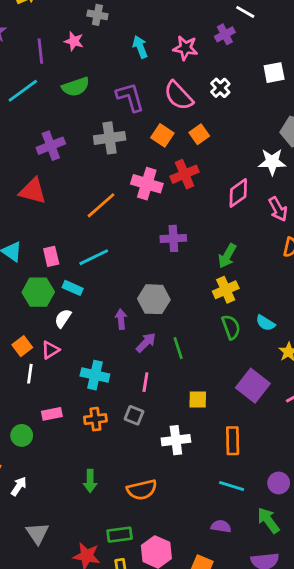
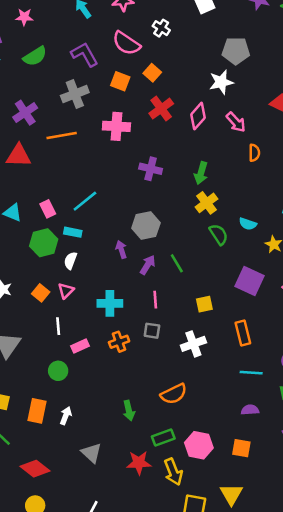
red cross: (185, 174) -> (161, 109), moved
orange line: (101, 205) -> (62, 135), moved, turned 44
purple cross: (173, 238) -> (151, 169), turned 30
white line: (30, 374) -> (58, 326), moved
green arrow: (90, 481) -> (129, 411), moved

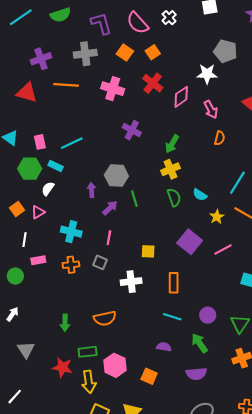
red cross: (161, 109) -> (153, 83), turned -30
green line: (177, 263) -> (134, 199), moved

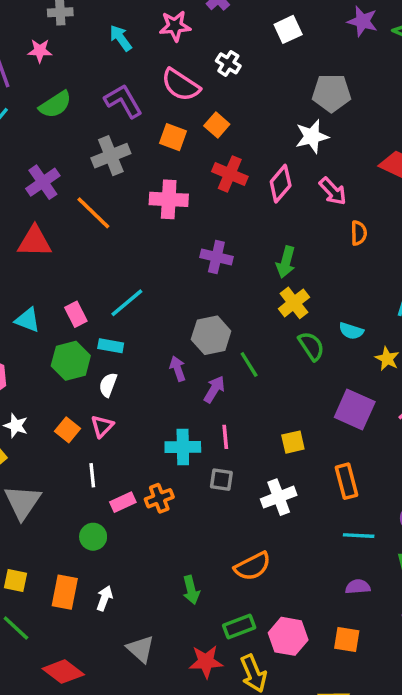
orange line: (66, 85) -> (93, 213), turned 55
cyan cross: (71, 232) -> (183, 447), moved
orange cross: (71, 265) -> (159, 498), moved

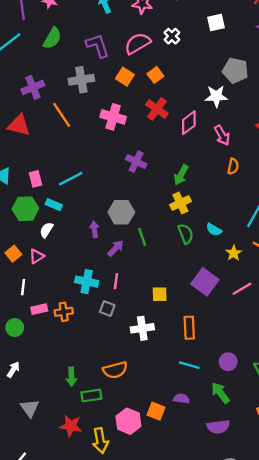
pink semicircle: (181, 85) -> (137, 43), turned 104
green semicircle: (55, 105) -> (52, 38), turned -40
green rectangle: (239, 626) -> (91, 395), moved
orange square: (347, 639) -> (156, 411), moved

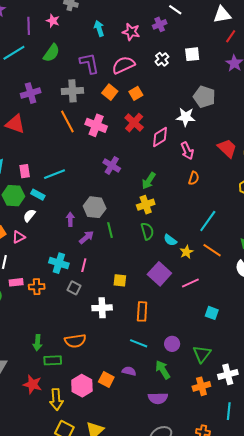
white cross: (172, 36) -> (162, 59), moved
orange line: (62, 115) -> (67, 122), moved
cyan semicircle: (214, 230) -> (170, 240), moved

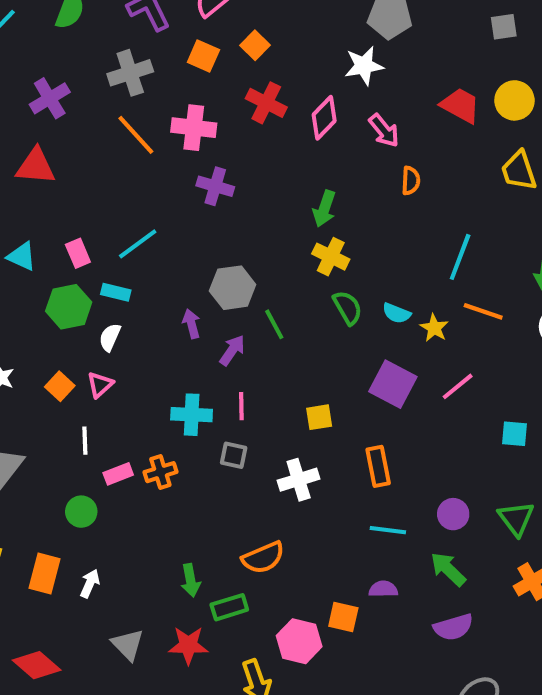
purple cross: (112, 165) -> (215, 186), moved
yellow cross: (146, 205) -> (331, 257), turned -30
red star: (32, 384) -> (188, 645), moved

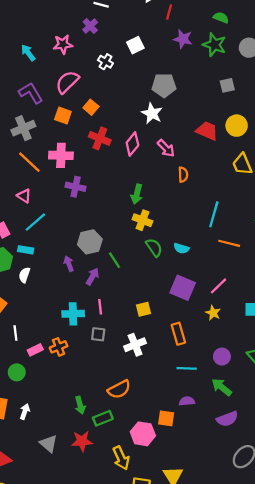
white star: (364, 66) -> (152, 113), turned -30
yellow star: (434, 328) -> (213, 313), moved
pink triangle: (100, 385) -> (24, 196), moved, turned -40

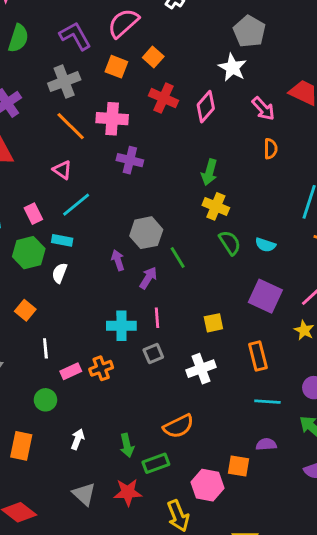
gray pentagon: (164, 85) -> (249, 31), turned 30
pink arrow: (166, 148) -> (263, 109), moved
gray square: (98, 334) -> (153, 353), turned -32
white arrow: (25, 412) -> (78, 439), moved

